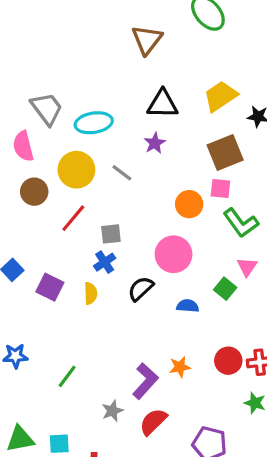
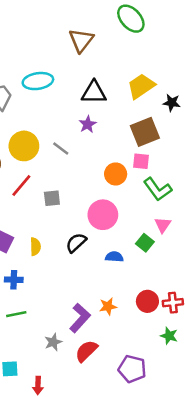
cyan ellipse: (94, 123) -> (38, 81), moved
blue cross: (105, 262) -> (14, 280), moved, turned 36
green line: (67, 376) -> (16, 314), turned 42

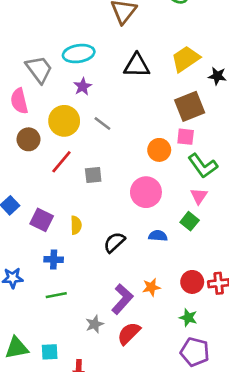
purple star: (88, 124) -> (83, 87), moved
pink triangle: (163, 225) -> (199, 196), moved
black semicircle: (76, 243) -> (114, 242), moved
green star: (169, 336) -> (188, 318), moved
purple pentagon: (132, 369) -> (195, 352), moved

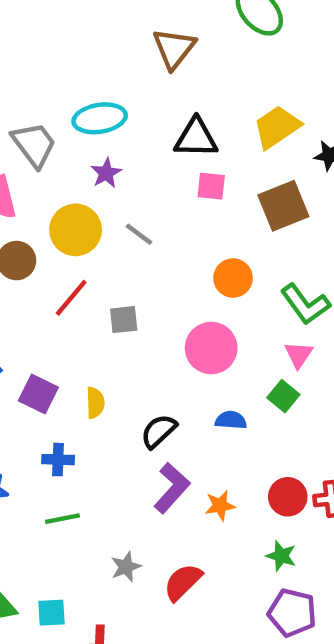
pink square: (186, 137) -> (211, 186), moved
purple L-shape: (122, 299) -> (172, 488), moved

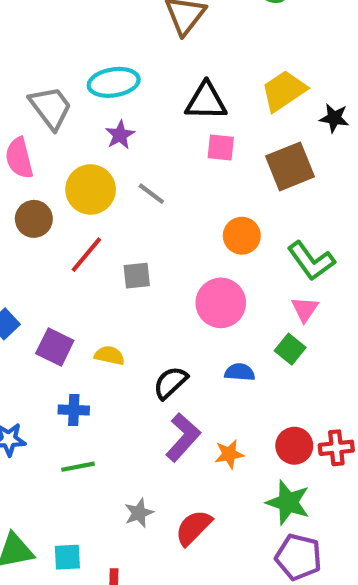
yellow semicircle: (95, 403) -> (109, 355), turned -76
green star: (281, 556) -> (288, 502), size x1.5

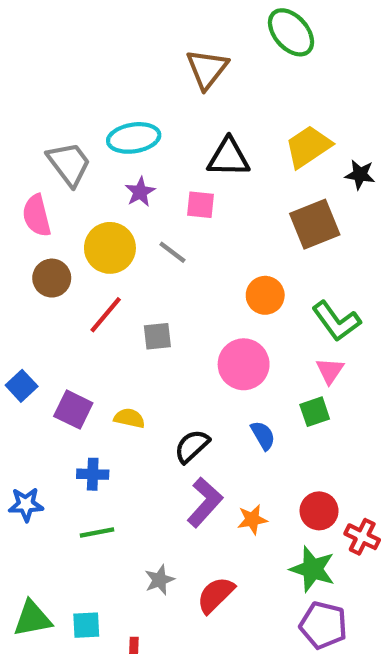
pink square: (221, 147) -> (200, 205), moved
green square: (290, 349) -> (315, 412), turned 32
blue semicircle: (240, 372) -> (263, 435), turned 56
red cross: (336, 448) -> (362, 537), moved, turned 32

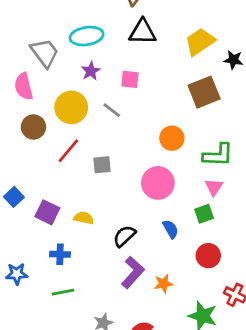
black triangle: (229, 157) -> (143, 32), moved
green L-shape: (336, 321) -> (218, 155), turned -52
red circle: (319, 511) -> (208, 256), moved

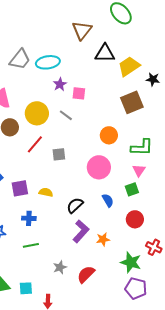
black triangle: (143, 32) -> (105, 53), moved
gray trapezoid: (45, 53) -> (20, 59), moved, turned 75
purple star: (91, 71) -> (60, 84), moved
purple square: (47, 212) -> (20, 188), turned -36

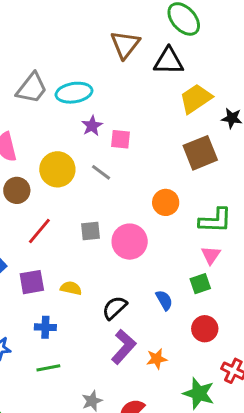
black triangle: (105, 53) -> (169, 61), moved
red line: (35, 144) -> (39, 231), moved
pink circle: (99, 167) -> (130, 242), moved

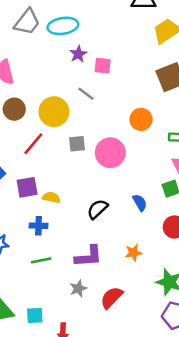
yellow circle: (57, 169) -> (54, 112), moved
yellow semicircle: (71, 288) -> (51, 198), moved
purple L-shape: (124, 347) -> (89, 256), moved, turned 44

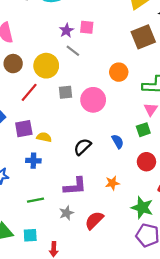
purple star: (78, 54) -> (66, 30), moved
green line: (41, 260) -> (36, 200), moved

